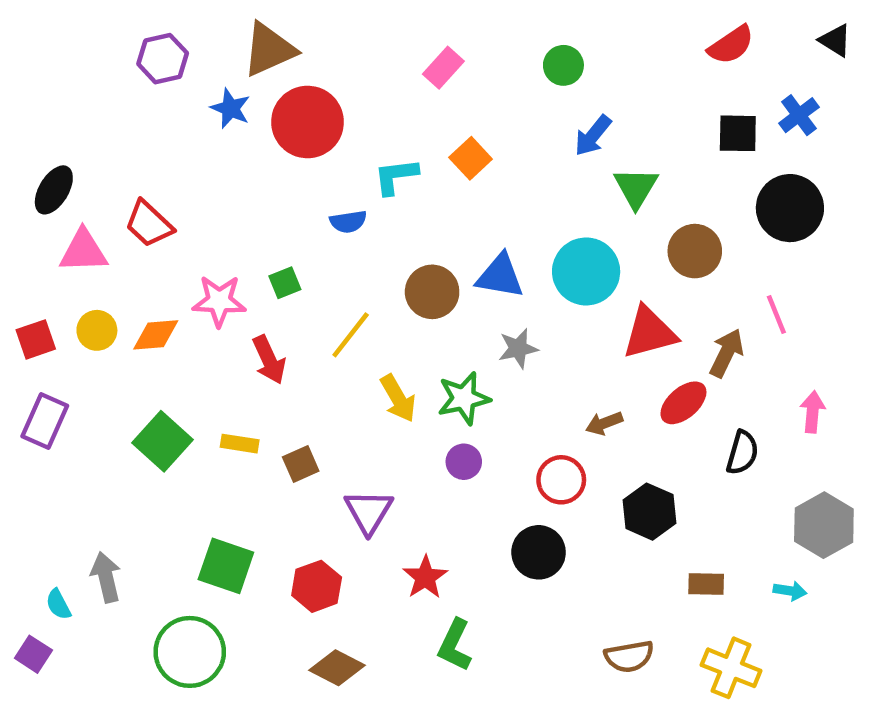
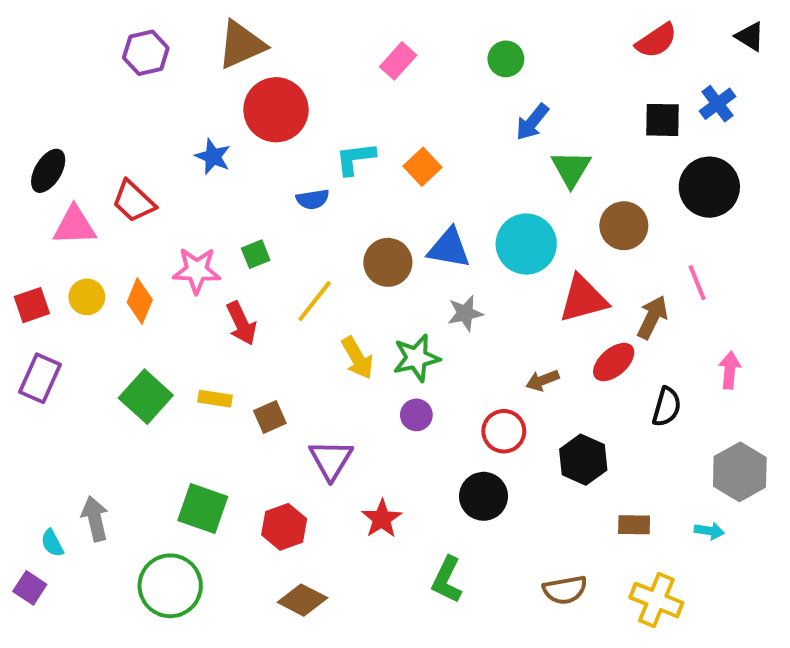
blue star: (231, 108) -> (213, 157), moved
orange square: (471, 158) -> (422, 167), moved
orange diamond: (156, 335) -> (140, 301), turned -63
green L-shape: (455, 645) -> (447, 580), moved

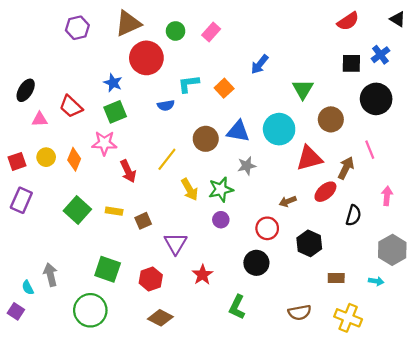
green circle: (506, 59) -> (176, 31), moved
blue arrow: (532, 122) -> (260, 64), moved
pink triangle: (75, 226) -> (40, 119), size x0.7
green square: (256, 254) -> (115, 112), moved, size x1.5

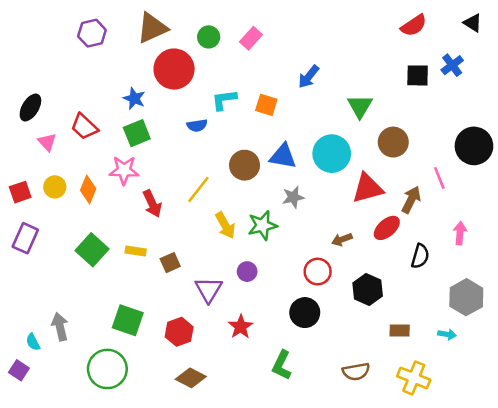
orange square: (224, 88) -> (266, 105), turned -30
black circle: (376, 99) -> (474, 146), moved
pink triangle: (40, 119) -> (47, 142), turned 49
purple circle: (221, 220) -> (247, 272), moved

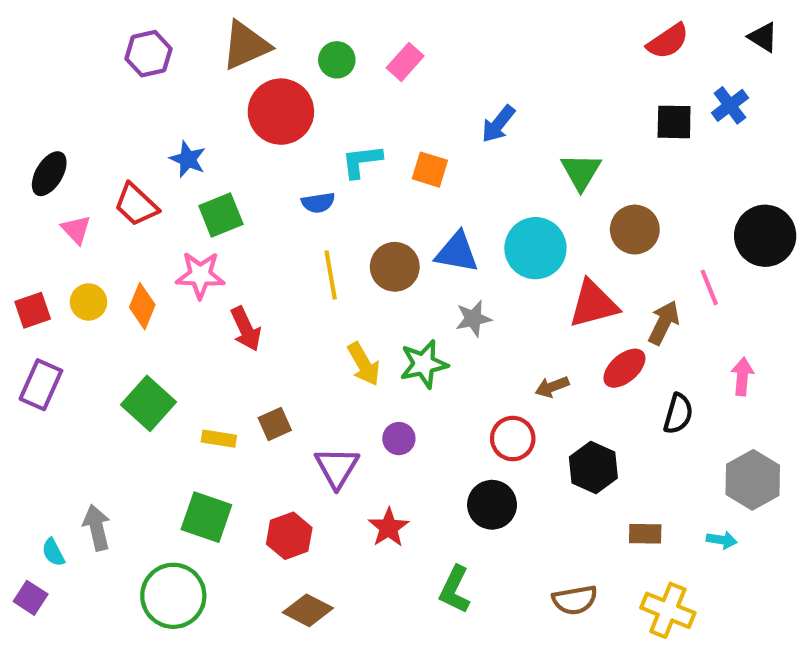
blue star: (134, 98) -> (188, 159), moved
yellow line: (198, 190) -> (331, 275), moved, turned -48
yellow rectangle: (136, 251) -> (219, 439), moved

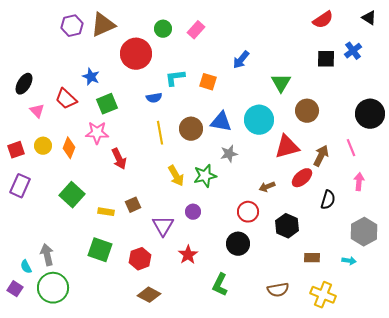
brown triangle: (246, 45) -> (103, 25), moved
pink line: (709, 287) -> (351, 148), moved
green circle: (173, 596) -> (53, 288), moved

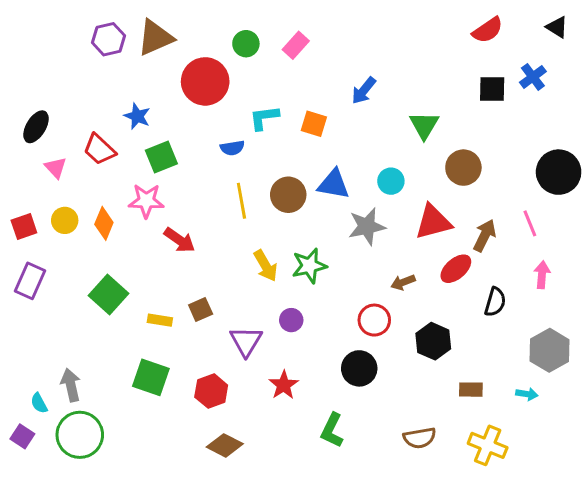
cyan circle: (259, 120) -> (391, 181), size x0.6
gray star: (229, 154) -> (367, 226), moved, size x1.4
red arrow: (119, 159) -> (179, 240), turned -30

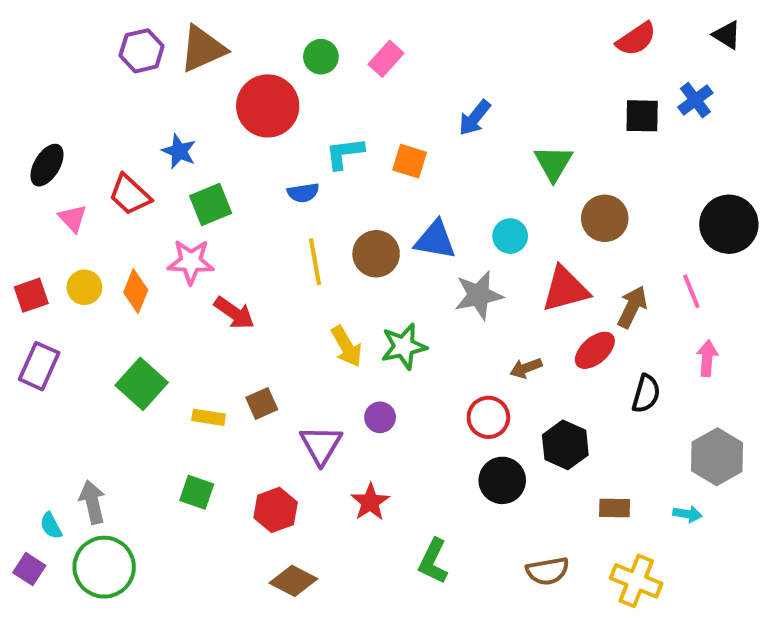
black circle: (359, 368) -> (502, 480), moved
green square: (151, 377) -> (197, 492), size x0.7

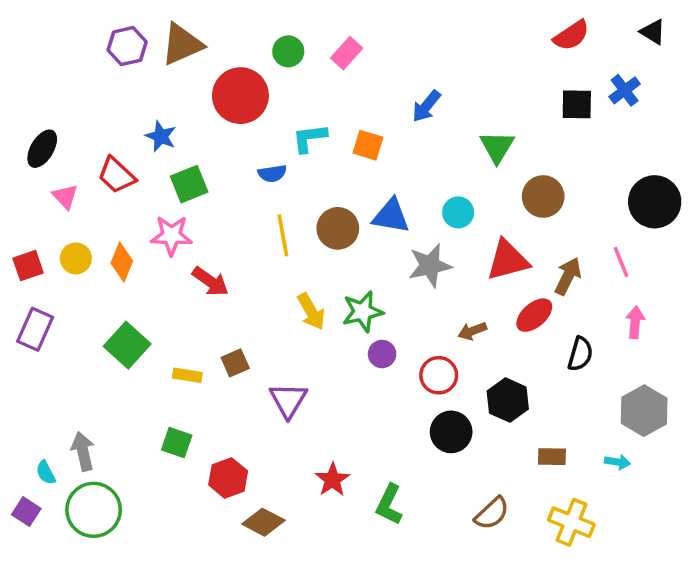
purple circle: (380, 417) -> (382, 354), moved
red star: (370, 502) -> (332, 480), moved
red hexagon: (276, 510) -> (228, 478), moved
brown semicircle: (548, 571) -> (492, 513), turned -33

